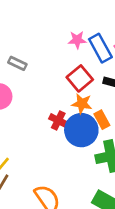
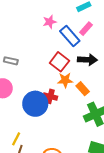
pink star: (77, 40) -> (50, 22), moved
blue circle: (81, 130) -> (35, 104), moved

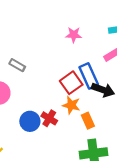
blue rectangle: (70, 36) -> (89, 76), moved
blue circle: (35, 104) -> (30, 121), size x0.7

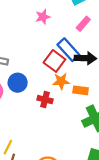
blue circle: (30, 121) -> (18, 83), moved
orange rectangle: (88, 121) -> (81, 90), turned -40

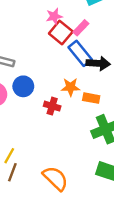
pink rectangle: (83, 24) -> (81, 28), moved
red square: (54, 61) -> (61, 32), moved

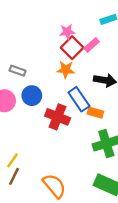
blue rectangle: (80, 53) -> (79, 99), moved
orange star: (71, 87) -> (66, 70), moved
red cross: (52, 106) -> (58, 117), size x1.5

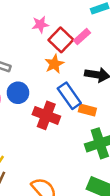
pink star: (67, 32) -> (40, 24), moved
orange star: (66, 70) -> (54, 64), turned -30

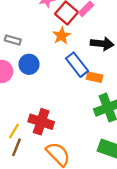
red cross: (46, 115) -> (41, 122), moved

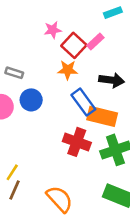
orange star: (62, 36) -> (68, 70), turned 30
orange rectangle: (94, 77) -> (102, 116), size x1.6
red cross: (41, 122) -> (77, 142), moved

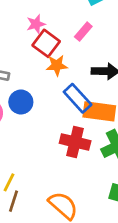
red square: (74, 45) -> (46, 43), moved

